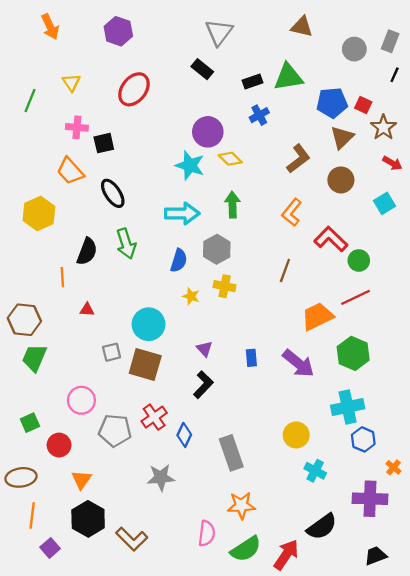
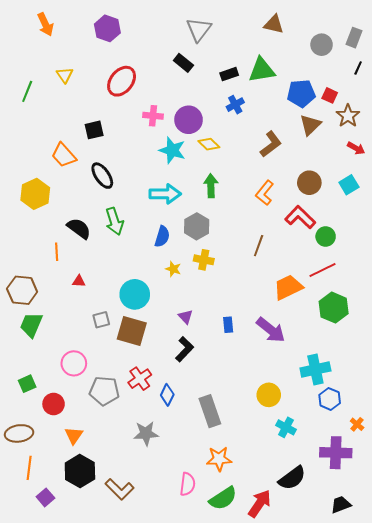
pink cross: (77, 127) -> (153, 116), moved
brown circle: (341, 180) -> (309, 183), moved
black semicircle: (87, 252) -> (79, 228), turned -75
green hexagon: (353, 353) -> (334, 308), moved

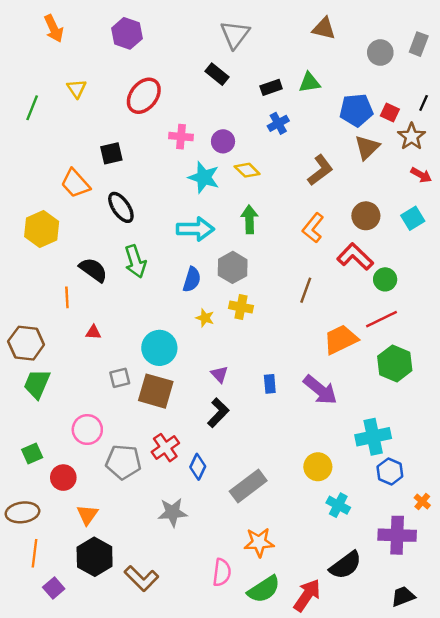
black line: (358, 68) -> (424, 103), moved
green triangle: (262, 70) -> (309, 83), size x0.7
purple circle: (189, 120) -> (223, 141), size x0.7
gray rectangle: (210, 411) -> (248, 486), turned 72

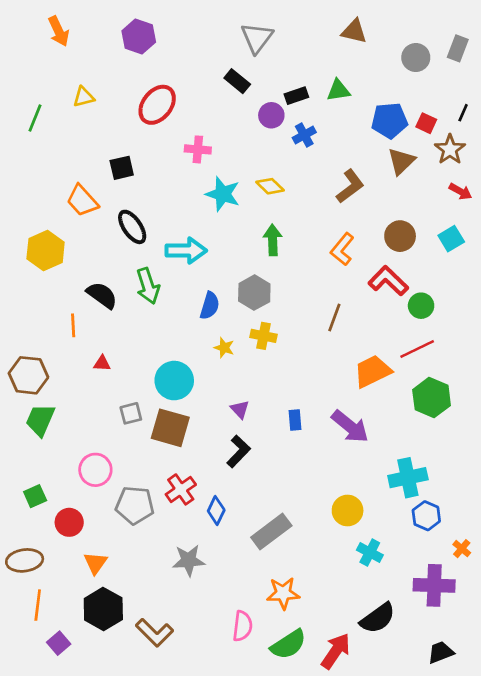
yellow triangle: (77, 89) -> (84, 97), turned 50
purple circle: (223, 141) -> (271, 115), moved
cyan arrow: (195, 229) -> (186, 251), moved

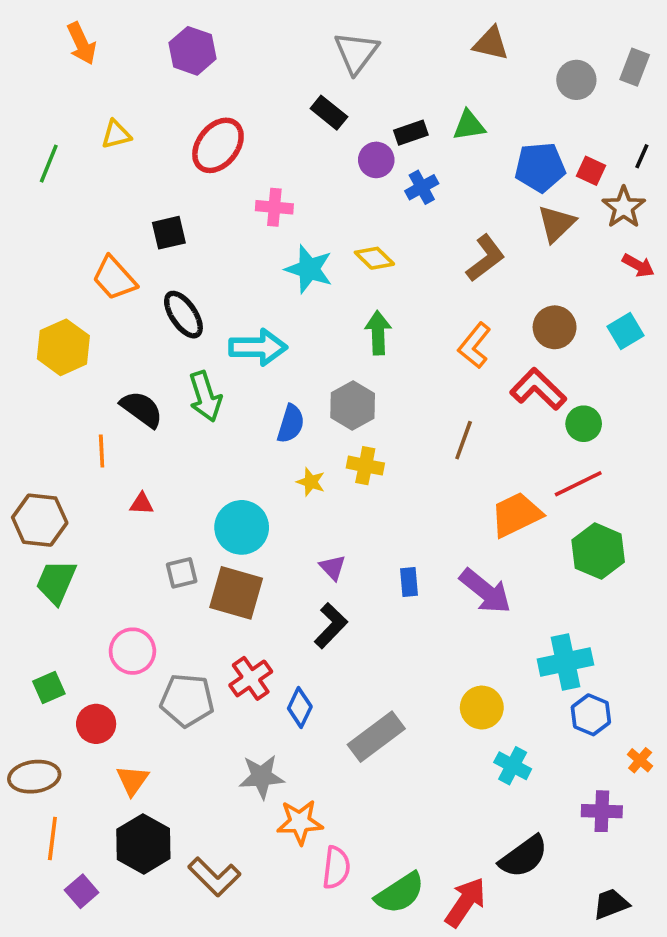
purple cross: (434, 585) -> (602, 811), size x0.7
orange star: (283, 593) -> (300, 822), moved

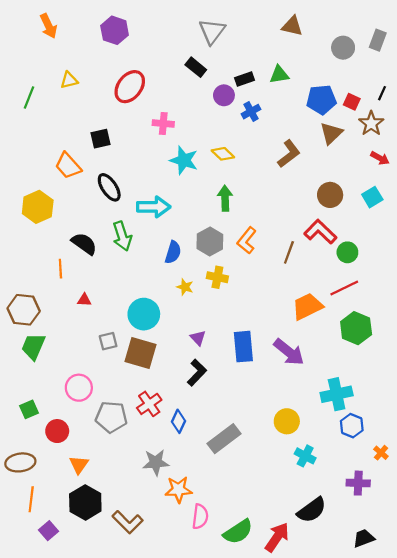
orange L-shape: (474, 345) -> (247, 240), moved
brown line: (464, 440) -> (289, 252), moved
blue rectangle: (409, 582) -> (243, 347), size x1.8

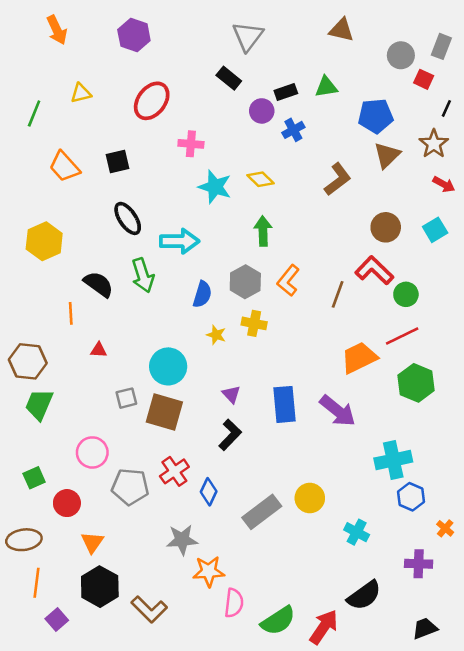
red square: (352, 102) -> (424, 79), moved
orange trapezoid: (68, 166) -> (64, 167), moved
yellow circle: (287, 421) -> (310, 498), moved

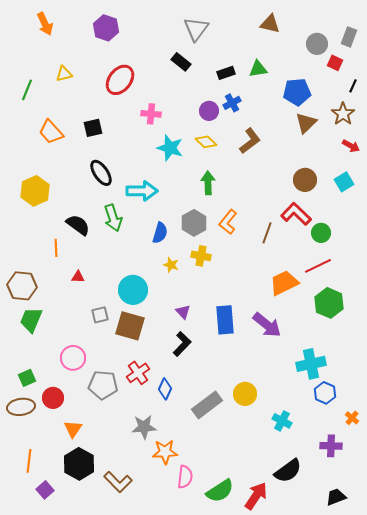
purple circle: (262, 111) -> (209, 111), moved
brown L-shape: (338, 179) -> (250, 141), moved
brown ellipse: (24, 540) -> (21, 407), moved

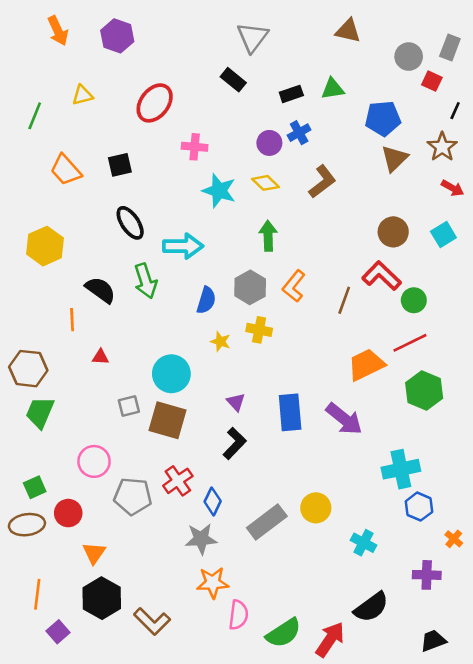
purple hexagon: (106, 28) -> (117, 36), moved
gray star: (144, 427) -> (201, 539), moved

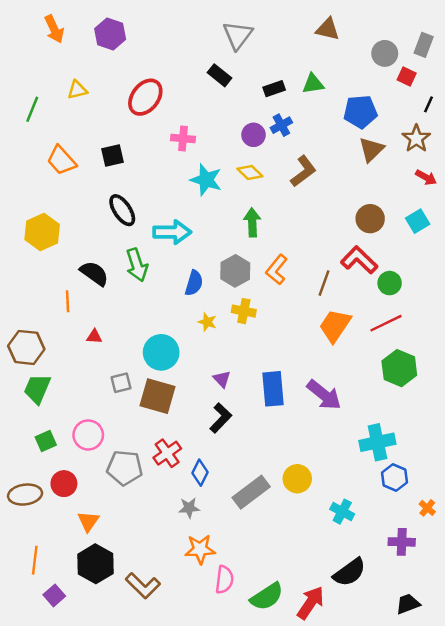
orange trapezoid: (366, 365) -> (335, 326), moved, turned -30
green square: (35, 487) -> (46, 441), moved
gray star: (201, 539) -> (189, 508), size x0.7

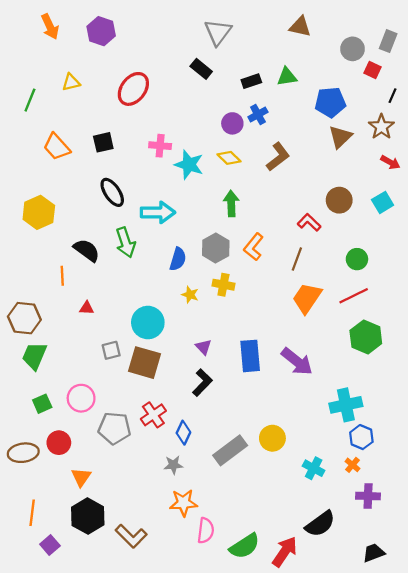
pink cross: (183, 138) -> (160, 146), moved
red L-shape: (359, 260) -> (309, 222), moved, size x0.7
orange cross: (427, 508) -> (353, 465), moved

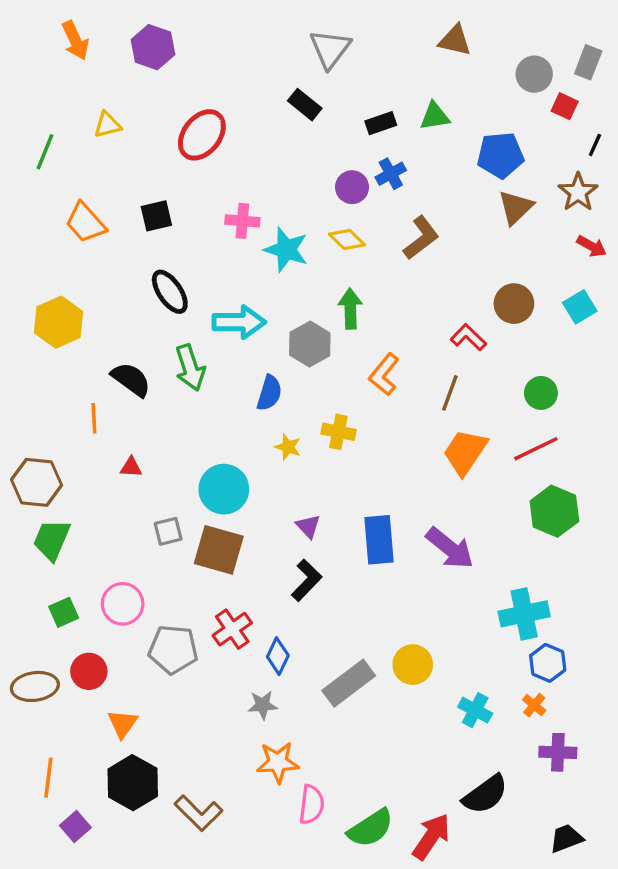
gray hexagon: (216, 248) -> (310, 344), moved

